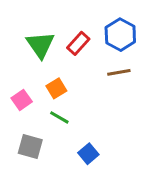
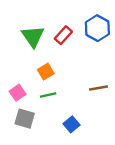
brown line: (119, 72) -> (99, 88), moved
pink square: (22, 100) -> (18, 93), moved
green line: (59, 117) -> (48, 95), turned -42

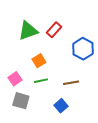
blue hexagon: (97, 28) -> (83, 49), moved
green triangle: (33, 36) -> (28, 31), turned 45
brown line: (99, 88) -> (71, 83), moved

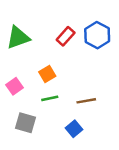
green triangle: (28, 31) -> (18, 38), moved
blue hexagon: (83, 49) -> (97, 35), moved
pink square: (15, 79) -> (14, 86), moved

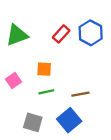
orange square: (47, 74) -> (44, 69), turned 35
gray square: (25, 123) -> (33, 122), moved
blue square: (74, 129) -> (69, 120), size x1.5

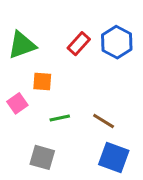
orange square: (44, 69) -> (42, 82), moved
brown line: (80, 94) -> (104, 121), turned 42
blue square: (69, 120) -> (114, 157), moved, turned -30

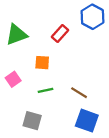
blue hexagon: (117, 42) -> (92, 17), moved
orange square: (42, 82) -> (42, 63), moved

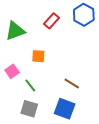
red rectangle: (60, 34) -> (51, 21), moved
green line: (46, 90) -> (30, 85), moved, turned 64
blue square: (87, 121) -> (65, 109), moved

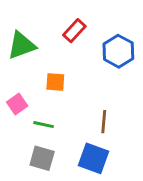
blue hexagon: (84, 15) -> (118, 51), moved
brown line: (72, 83) -> (104, 122), turned 63
green line: (30, 85) -> (44, 125), turned -40

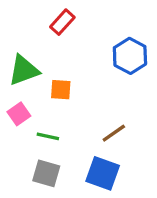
red rectangle: (74, 31) -> (62, 22), moved
green triangle: (22, 45) -> (24, 70), moved
brown line: (104, 122) -> (114, 133), turned 50

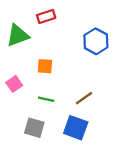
red rectangle: (62, 22) -> (46, 16), turned 30
green triangle: (24, 70) -> (18, 35), moved
green line: (48, 136) -> (46, 99), moved

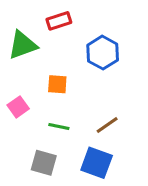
blue hexagon: (96, 41) -> (103, 53), moved

